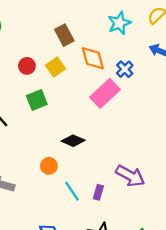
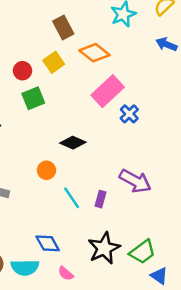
orange diamond: (93, 58) -> (94, 53), turned -36
red circle: (27, 66) -> (22, 71), moved
blue cross: (125, 69) -> (129, 114), moved

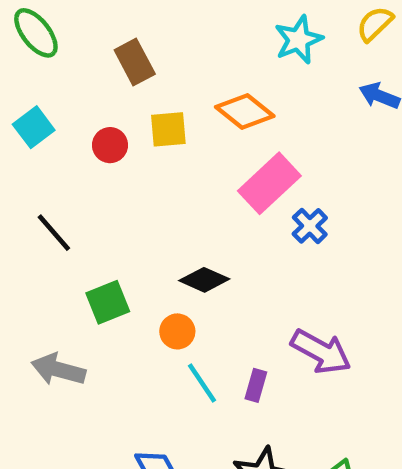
brown rectangle: (63, 28) -> (135, 62), moved
yellow square: (54, 62) -> (168, 129), turned 30
green square: (33, 98) -> (108, 302), moved
orange circle: (46, 170) -> (177, 331), moved

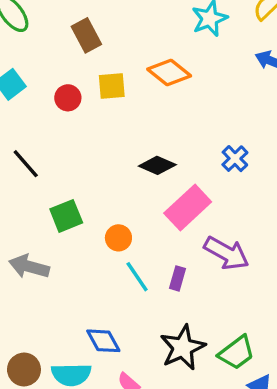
pink rectangle: (269, 183) -> (188, 208), moved
blue cross: (310, 226) -> (235, 159), moved
black diamond: (204, 280) -> (157, 165), moved

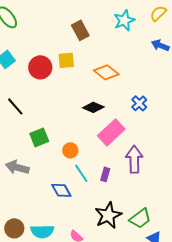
brown rectangle: (86, 35) -> (80, 30), moved
orange diamond: (169, 73) -> (106, 72), moved
red circle: (68, 98) -> (40, 67), size x1.5
purple arrow: (226, 253) -> (134, 159), turned -120
blue diamond: (103, 341) -> (61, 190), moved

